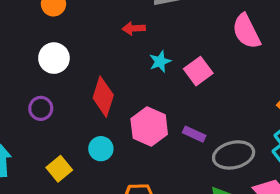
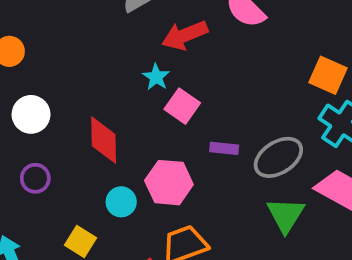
red arrow: (134, 28) -> (185, 35), moved, size x1.6
pink square: (198, 71) -> (182, 106), moved
pink hexagon: (149, 127) -> (169, 183), moved

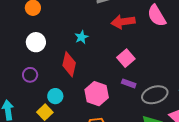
cyan star: (156, 77) -> (82, 37), moved
pink square: (182, 106) -> (126, 58), moved
cyan circle: (121, 202) -> (55, 96), moved

